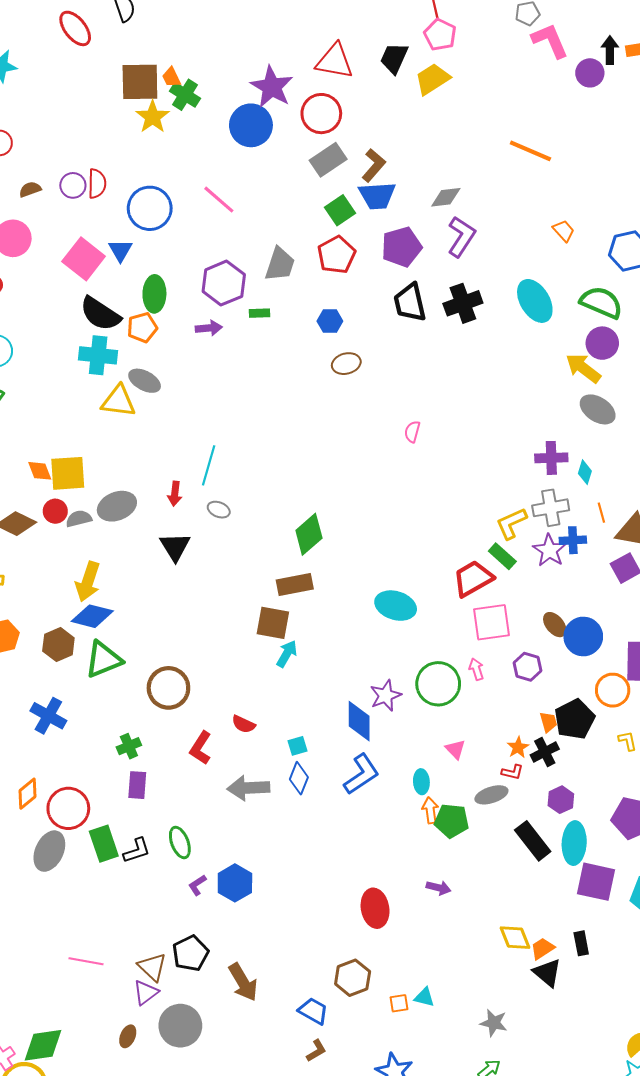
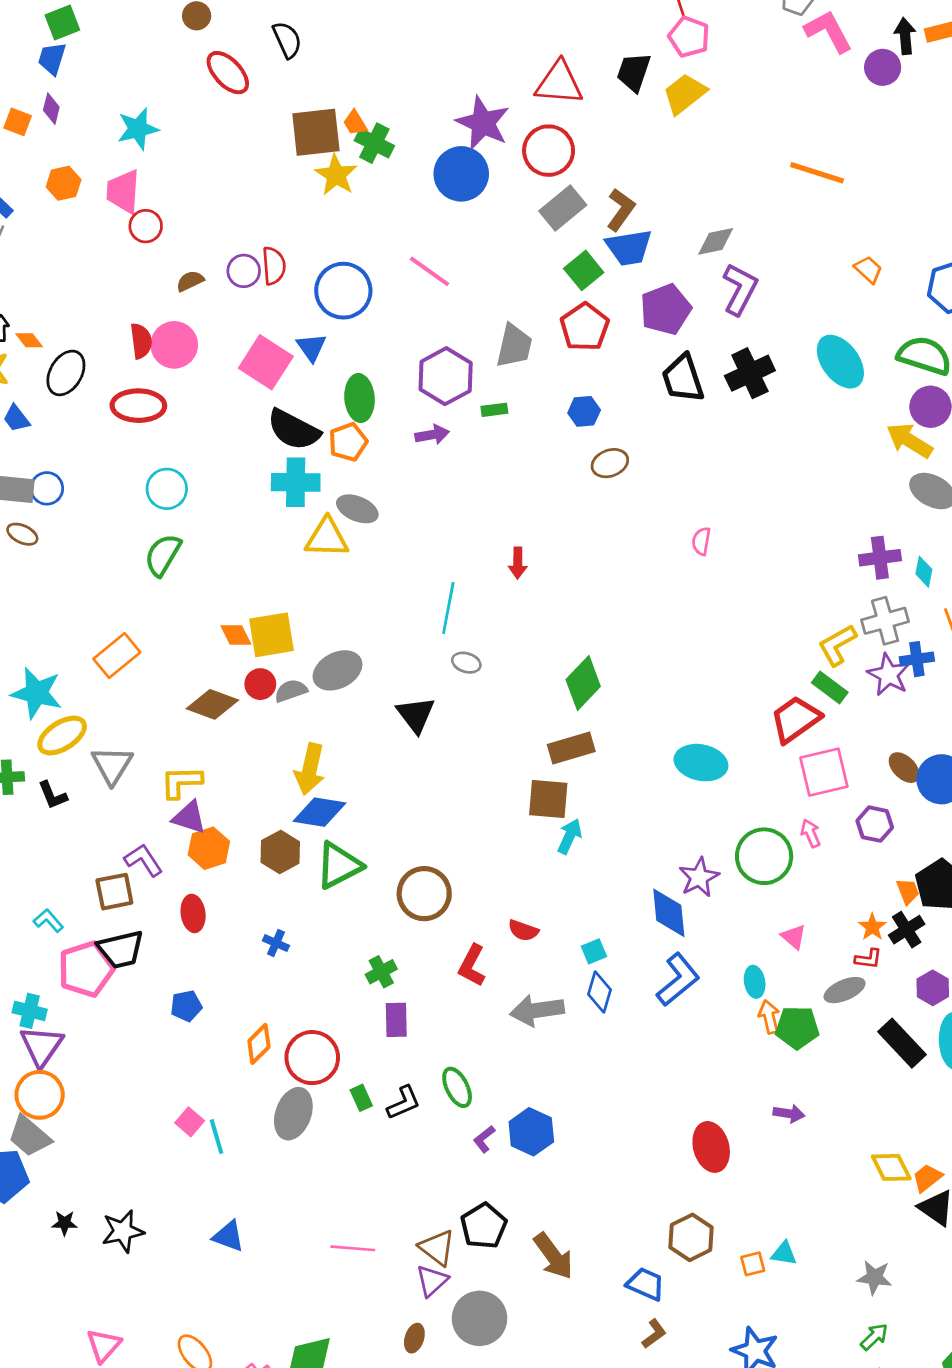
red arrow: (175, 494) -> (518, 563), moved
blue cross: (48, 716) -> (276, 943), size x0.6
green rectangle: (104, 844) -> (361, 1098), size x0.6

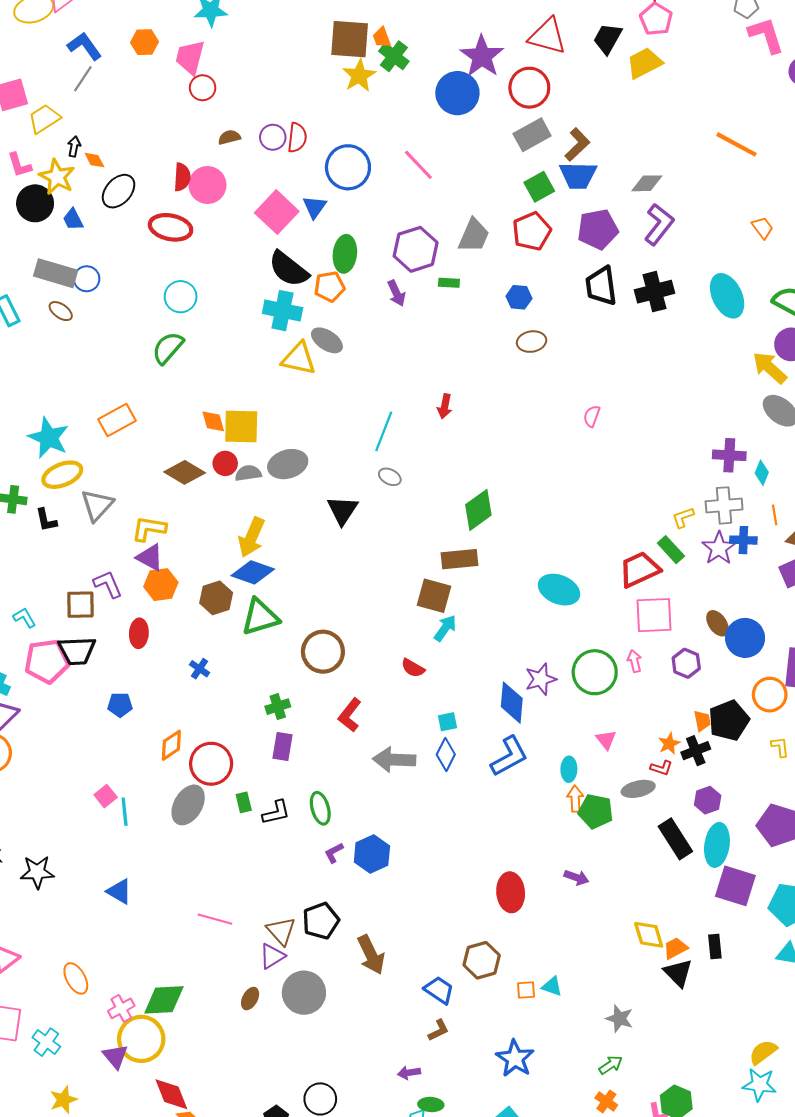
purple arrow: (432, 435) -> (396, 293), turned 65
yellow L-shape: (837, 645) -> (683, 517), size x0.7
red semicircle: (523, 930) -> (413, 668), moved

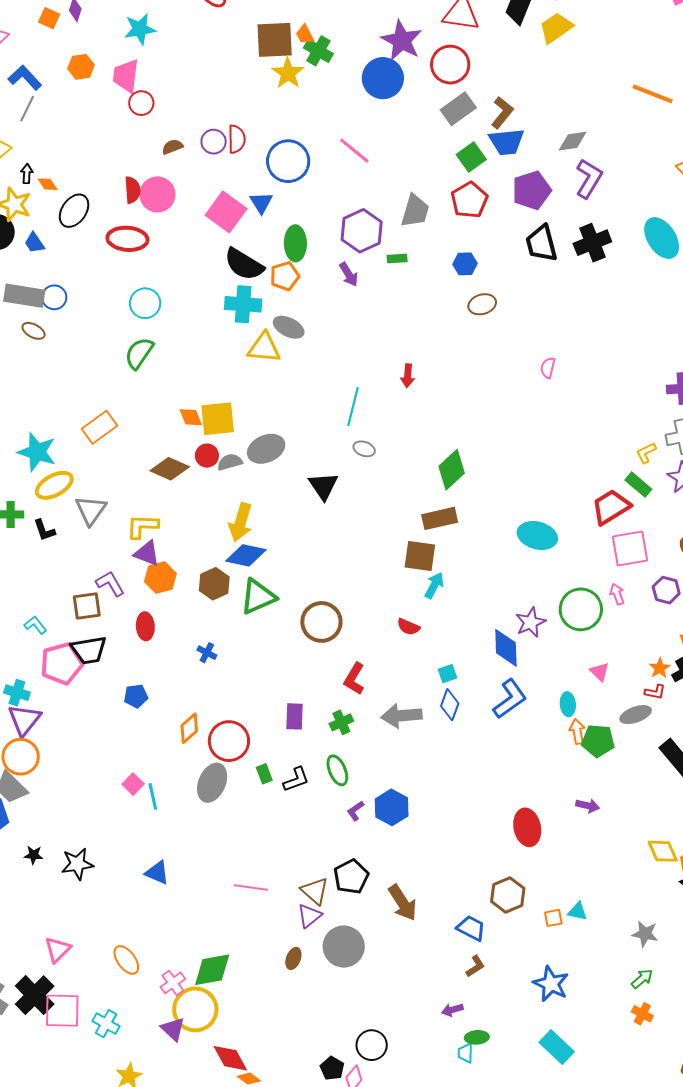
green cross: (278, 707) -> (341, 722), moved

